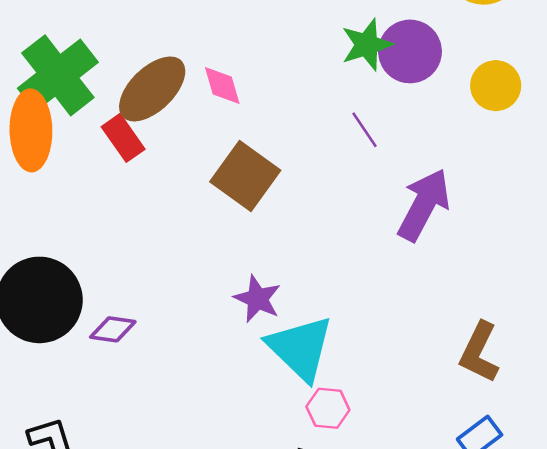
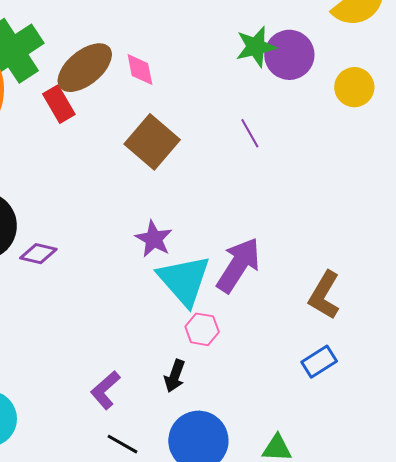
purple line: (365, 130) -> (250, 133), moved
purple arrow: (424, 205) -> (238, 265), moved

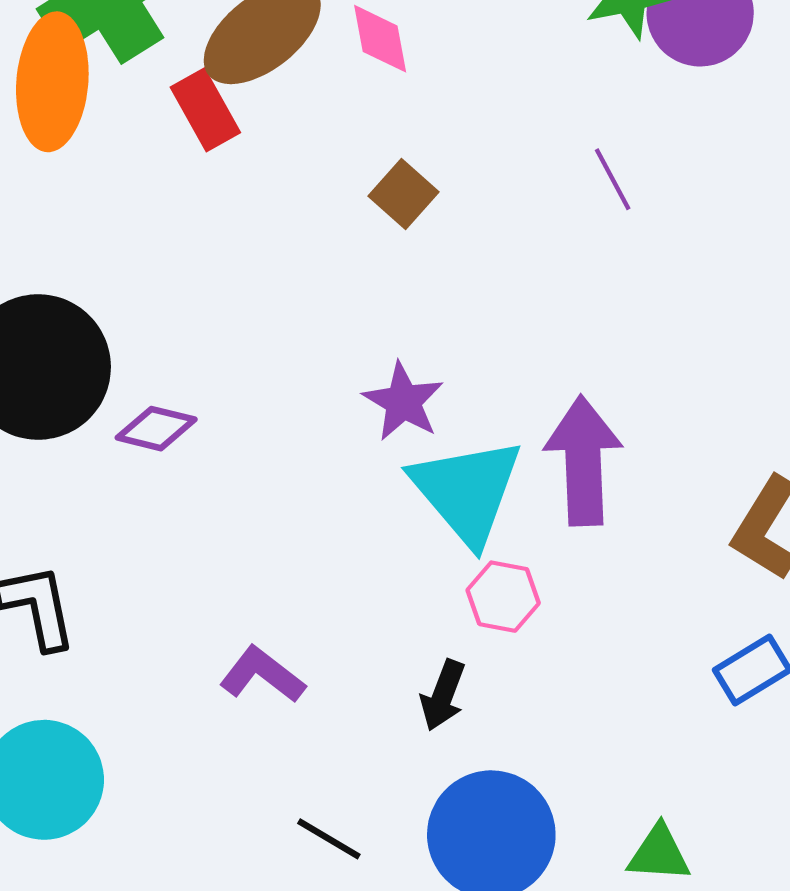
brown square: (152, 142) -> (404, 194), size x0.6
purple arrow: (238, 265) -> (583, 461), turned -36
purple L-shape: (105, 390) -> (262, 675), moved, turned 78

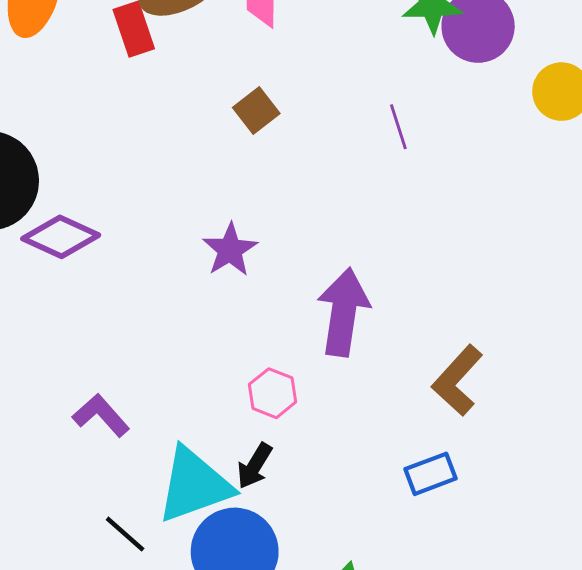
purple diamond: (156, 429) -> (61, 237), size x1.4
cyan triangle: (467, 491) -> (194, 485), moved, turned 40
black arrow: (443, 695) -> (255, 466), moved

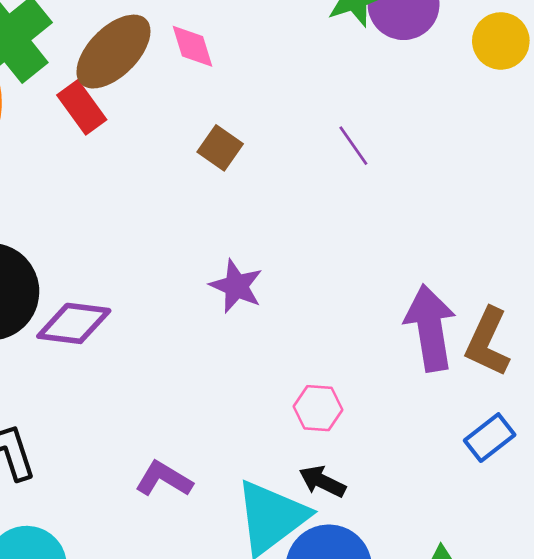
purple line: (398, 127) -> (353, 146), moved
purple arrow: (343, 312) -> (430, 328), moved
black arrow: (255, 466) -> (322, 481), turned 102

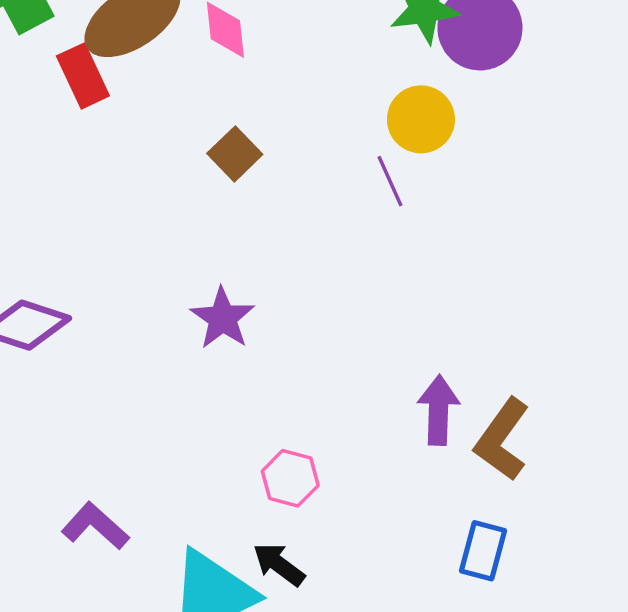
yellow circle: (501, 41) -> (421, 119), moved
purple arrow: (430, 328) -> (438, 410), size x0.7
blue rectangle: (490, 438) -> (483, 551), turned -48

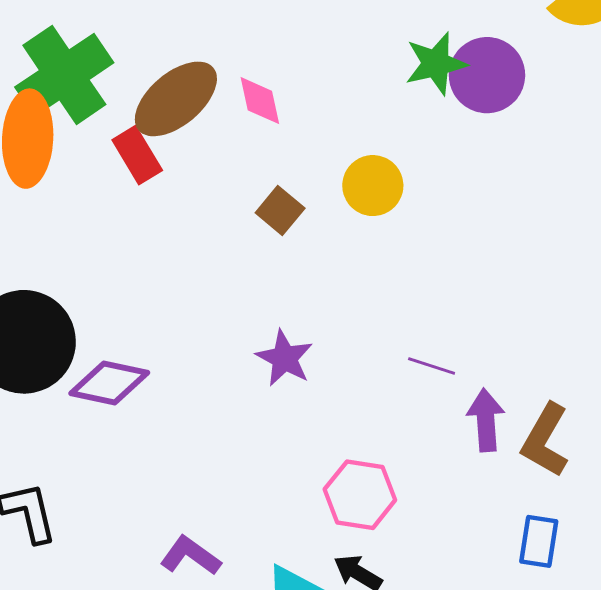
yellow circle: (421, 119) -> (373, 186), moved
purple line: (390, 181) -> (432, 366), moved, turned -42
pink hexagon: (290, 478) -> (360, 495), size x1.4

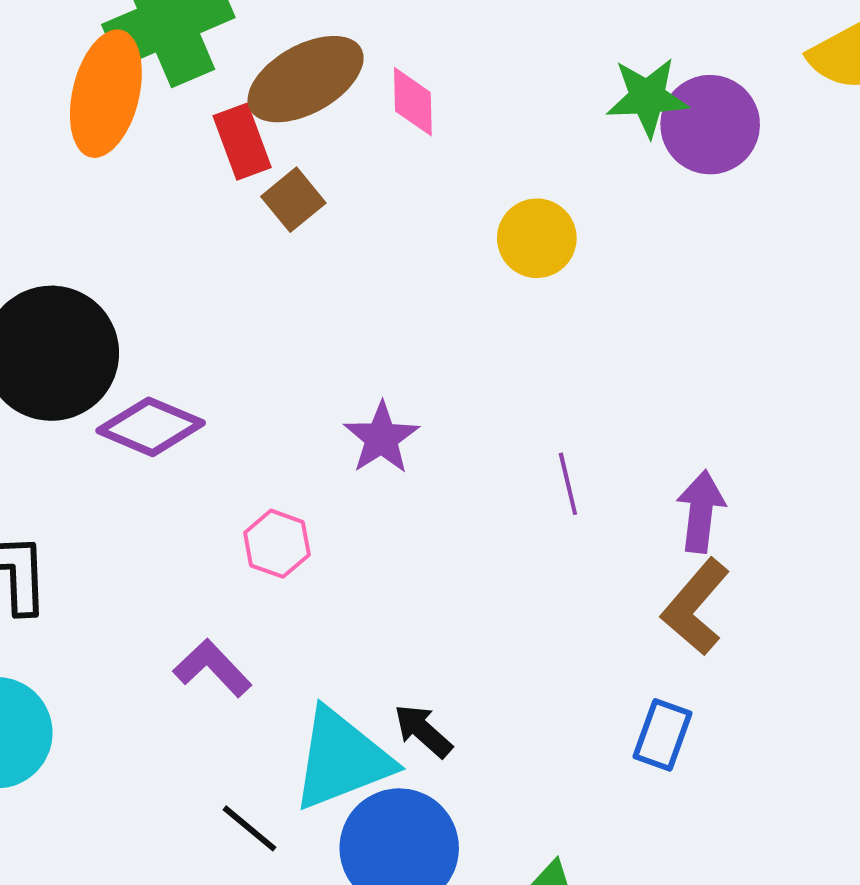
brown square: (280, 211) -> (293, 200), moved
purple line: (432, 366) -> (568, 484), turned 48
purple arrow: (486, 420) -> (701, 511), moved
pink hexagon: (360, 495) -> (277, 544), moved, size x0.7

